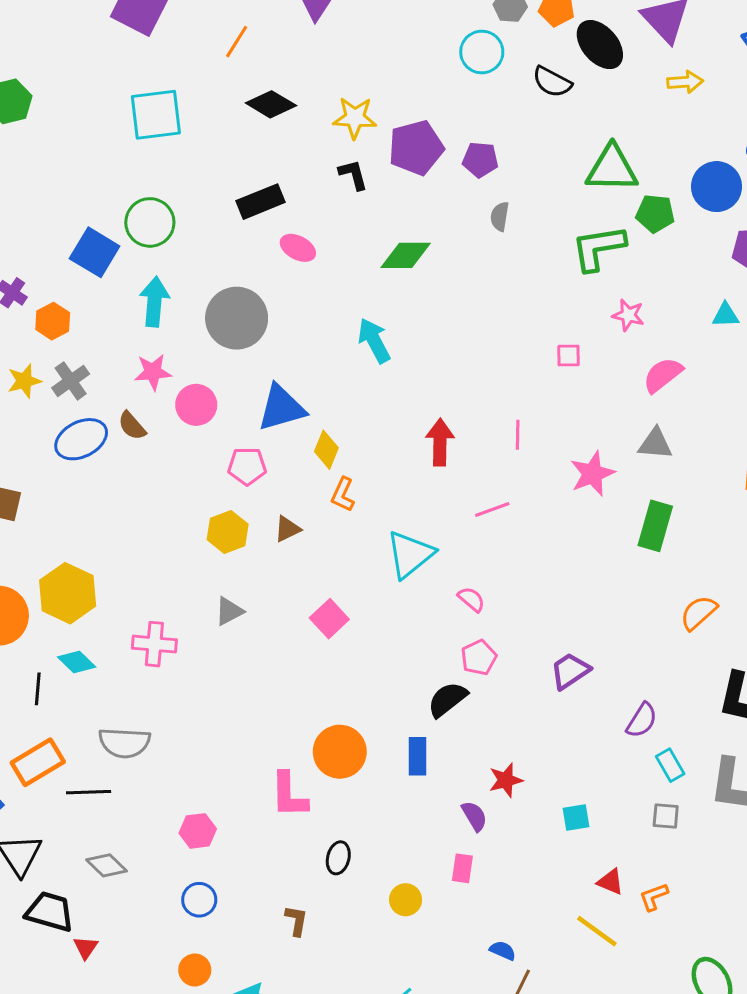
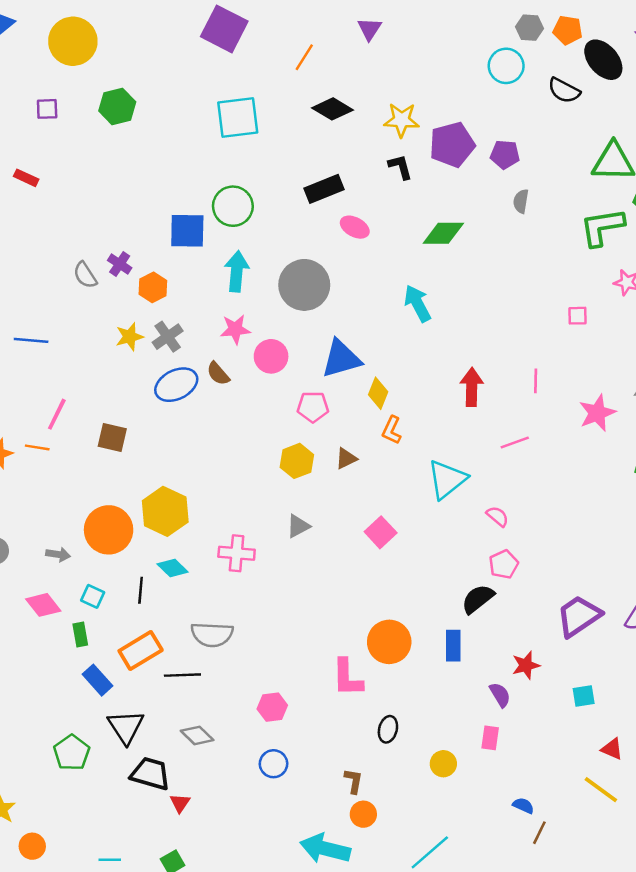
blue square: (95, 252) -> (187, 231), turned -30
purple trapezoid: (570, 671) -> (579, 616), moved, size x1.4
orange circle: (195, 970) -> (363, 814), moved

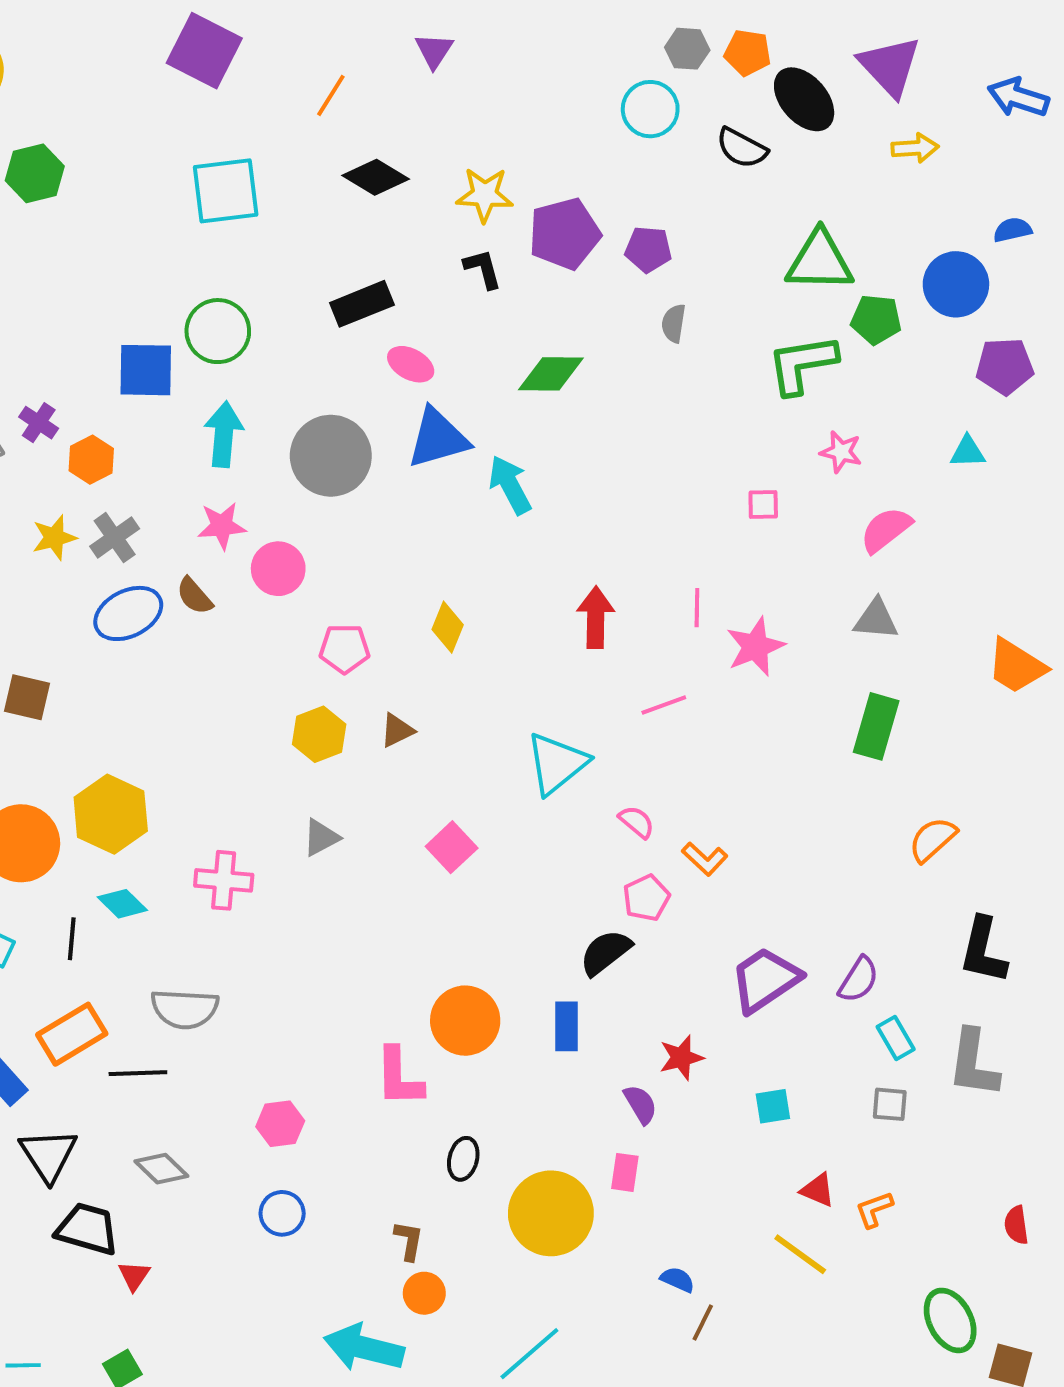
blue triangle: (341, 359) -> (438, 438), moved
pink star: (597, 413) -> (755, 647), moved
orange L-shape: (392, 430) -> (705, 859), moved, turned -72
yellow circle: (443, 764) -> (551, 1213), size x2.0

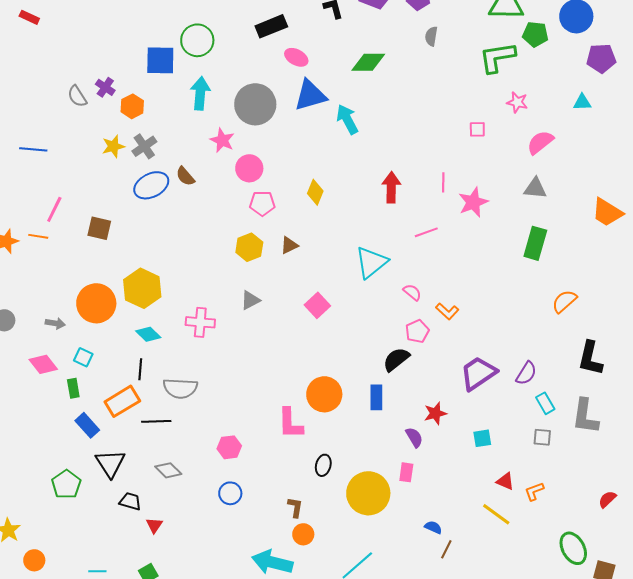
pink star: (222, 526) -> (222, 140), moved, turned 30
pink circle: (278, 569) -> (249, 168), moved
black line: (72, 939) -> (140, 369), moved
red semicircle: (1016, 1225) -> (607, 499), turned 54
black trapezoid: (87, 1229) -> (130, 501), size x0.7

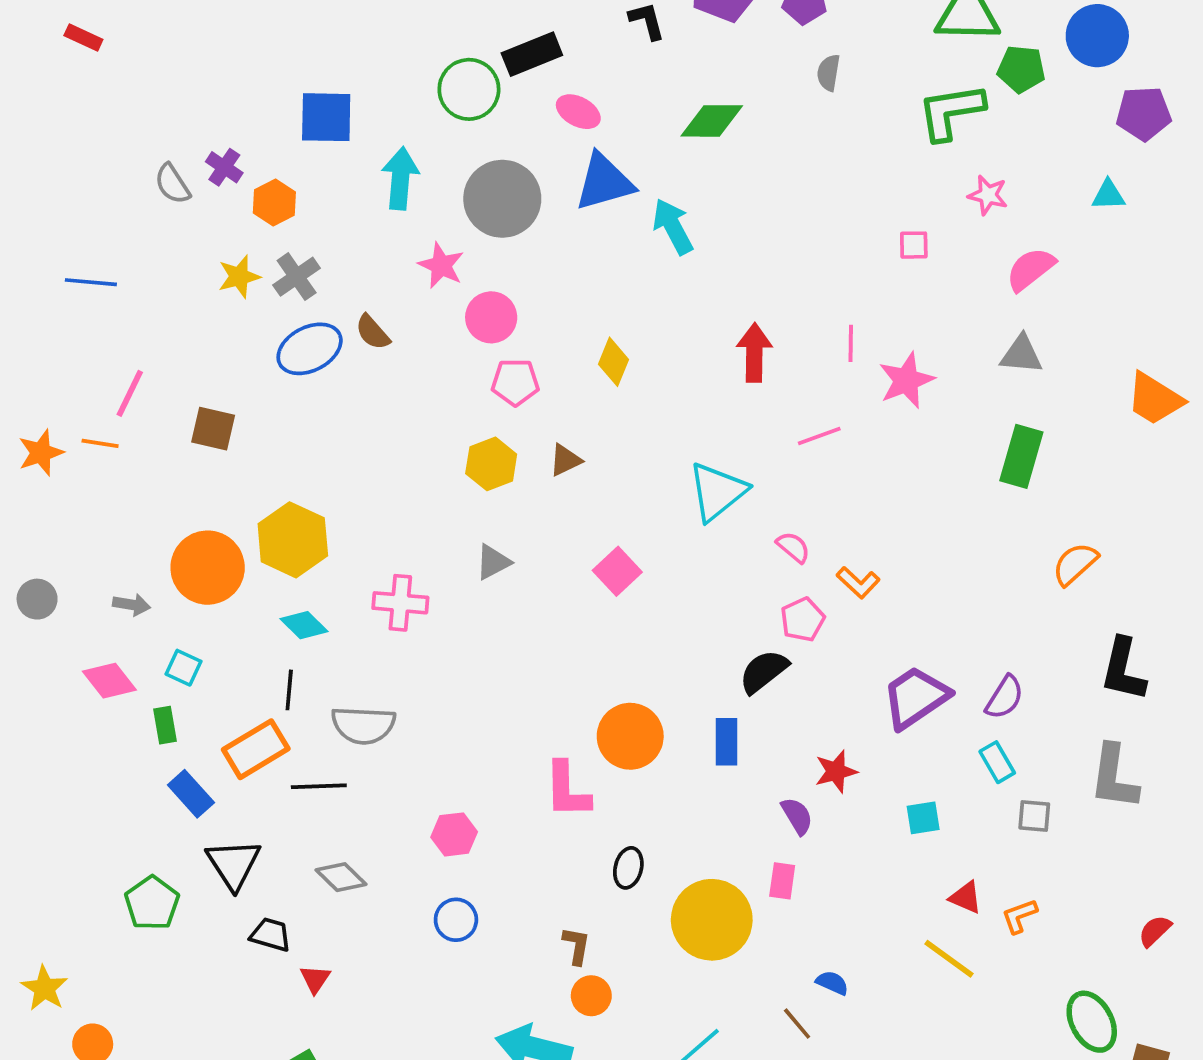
green circle: (197, 40) -> (469, 89), moved
cyan rectangle: (545, 403) -> (997, 762), moved
brown line: (446, 549) -> (797, 1024), moved, turned -66

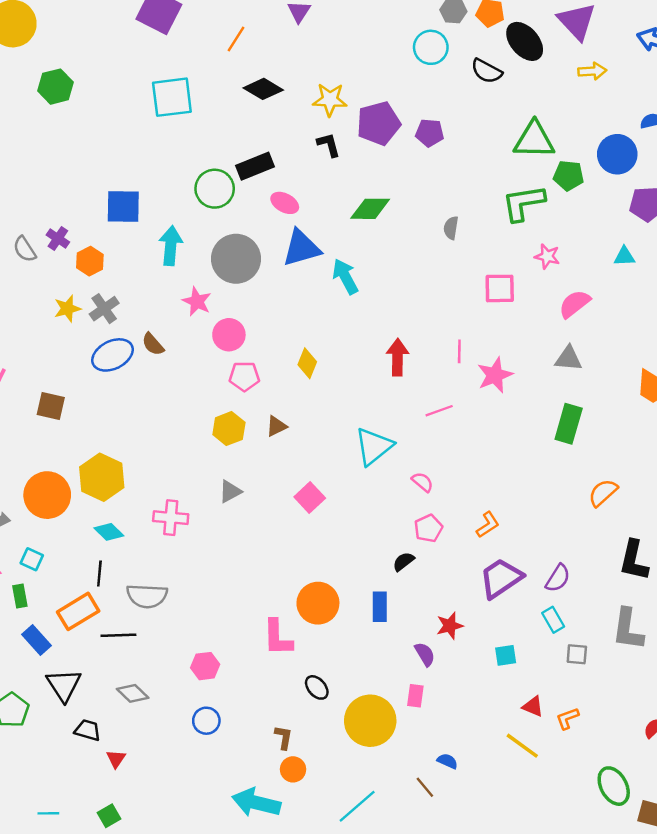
gray semicircle: (829, 73) -> (451, 228), moved
pink square: (914, 245) -> (500, 288), size x1.6
orange L-shape: (858, 582) -> (488, 525), moved, turned -76
black semicircle: (764, 671) -> (403, 562), size x0.7
black ellipse: (628, 868) -> (317, 687), turned -55

